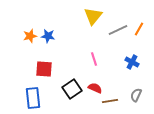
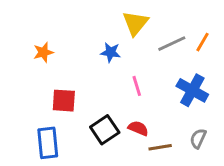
blue star: (48, 36) -> (111, 52), moved
blue cross: (132, 62) -> (192, 90), size x1.5

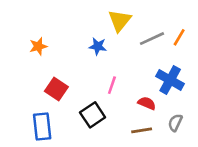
pink line: (137, 86) -> (112, 85), moved, turned 36
red square: (64, 101) -> (56, 89), turned 30
red semicircle: (138, 128) -> (147, 103), moved

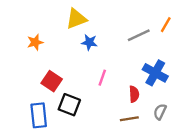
yellow triangle: (120, 21) -> (76, 19), moved, turned 30
orange line: (179, 37) -> (166, 25), moved
red semicircle: (147, 103) -> (134, 94), turned 63
black square: (93, 115) -> (69, 105), moved, turned -35

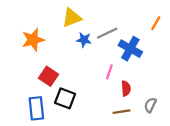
gray line: (139, 35) -> (107, 33), moved
orange star: (35, 42) -> (33, 40), size x1.5
blue cross: (155, 73) -> (130, 49), moved
pink line: (102, 78) -> (109, 72), moved

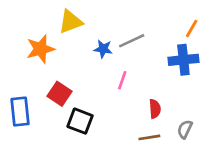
yellow triangle: (72, 18) -> (70, 22), moved
blue cross: (130, 49) -> (183, 60), moved, turned -35
pink line: (109, 72) -> (122, 80), moved
blue rectangle: (36, 108) -> (20, 112), moved

